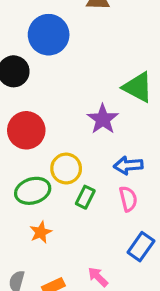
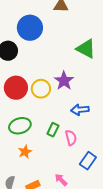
green triangle: (138, 87) -> (86, 49), moved
yellow circle: (66, 169) -> (41, 89), moved
pink semicircle: (128, 199) -> (71, 138), moved

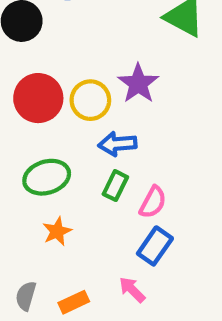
blue arrow: (80, 110) -> (117, 144), moved
pink semicircle: (71, 138) -> (153, 202), turned 42
blue rectangle: (88, 161) -> (155, 246), moved

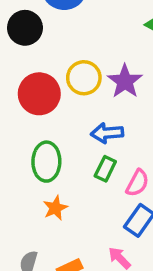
yellow circle: (90, 100) -> (84, 78), moved
green ellipse: (47, 177) -> (46, 162), turned -72

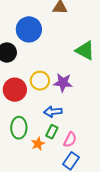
purple star: (125, 81) -> (63, 83), turned -30
orange star: (55, 208) -> (38, 144), moved

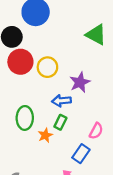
purple star: (63, 83) -> (80, 82), moved, turned -30
red circle: (15, 90) -> (20, 62), moved
pink semicircle: (70, 140) -> (96, 131), moved

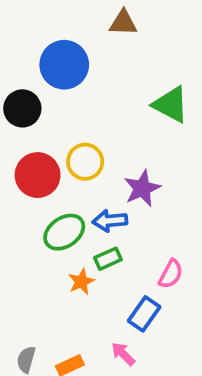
red circle: (20, 62) -> (38, 175), moved
green ellipse: (25, 118) -> (64, 232), moved, turned 55
green rectangle: (60, 122) -> (108, 259), turned 40

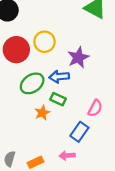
green rectangle: (108, 259) -> (58, 99), turned 49
pink arrow: (123, 354) -> (67, 155), turned -49

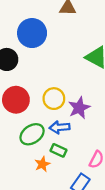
yellow circle: (45, 42) -> (54, 99), moved

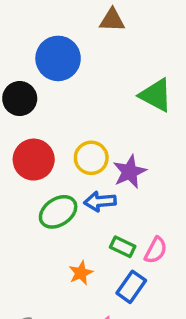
green rectangle: (58, 150) -> (123, 247), moved
orange star: (42, 164) -> (81, 273), moved

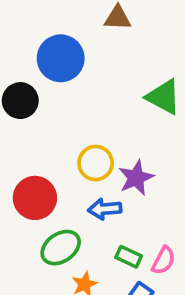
red circle: (34, 160) -> (35, 198), moved
green ellipse: (58, 212) -> (61, 248), moved

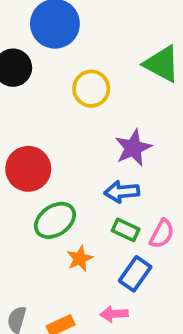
yellow circle: (96, 163) -> (91, 89), moved
blue arrow: (105, 209) -> (122, 192), moved

